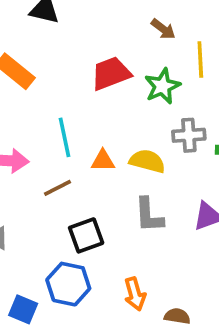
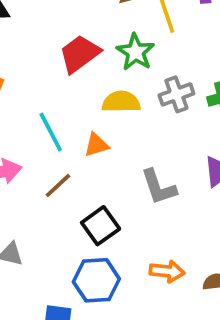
yellow semicircle: (147, 161) -> (121, 102), moved
orange arrow: (135, 294) -> (167, 271), turned -52

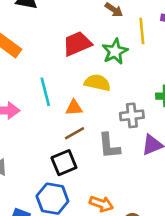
gray cross: (176, 94) -> (132, 115), moved
brown line: (58, 186) -> (75, 133), moved

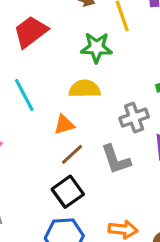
red trapezoid: (77, 44) -> (31, 32), moved
green star: (115, 51) -> (96, 48), turned -30
cyan line: (45, 92) -> (24, 95), moved

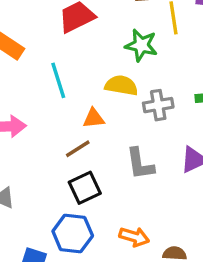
gray cross: (134, 118) -> (158, 105), moved
brown line: (72, 154) -> (78, 149), moved

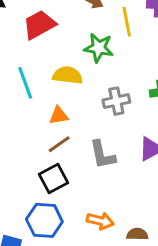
yellow semicircle: (121, 85) -> (68, 75), moved
brown line: (78, 149) -> (59, 144), moved

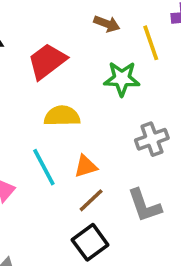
yellow semicircle: (68, 75) -> (62, 116), moved
cyan line: (25, 83) -> (44, 167), moved

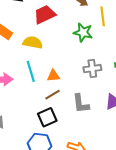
yellow semicircle: (62, 116) -> (33, 42), moved

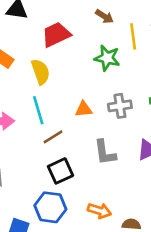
yellow semicircle: (33, 42) -> (40, 72), turned 60
orange triangle: (53, 76) -> (84, 109), moved
brown line: (53, 95) -> (53, 137), moved

